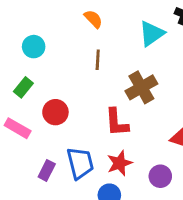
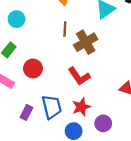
brown cross: (141, 87) -> (86, 42), moved
red L-shape: (117, 122) -> (79, 76), turned -30
purple circle: (160, 176) -> (103, 123), moved

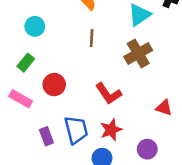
brown cross: (86, 42) -> (138, 54), moved
purple rectangle: (26, 112) -> (46, 136), turned -48
purple circle: (103, 123) -> (147, 149), moved

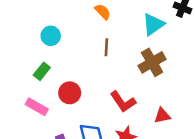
red triangle: (164, 108) -> (162, 116), moved, turned -30

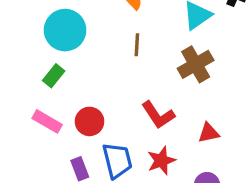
cyan circle: (51, 36) -> (65, 30), size x1.6
red circle: (70, 93) -> (90, 121), moved

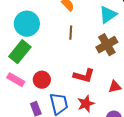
green rectangle: (54, 76) -> (20, 52), size x1.6
red L-shape: (158, 115) -> (84, 76), turned -40

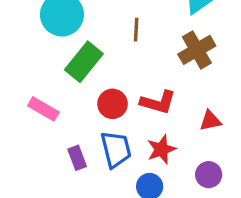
green rectangle: (20, 52) -> (84, 62), moved
red circle: (42, 80) -> (113, 104), moved

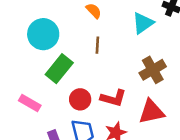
brown cross: (197, 50) -> (153, 70), moved
red triangle: (210, 121) -> (151, 112), size x1.6

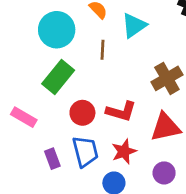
cyan triangle: (143, 23) -> (134, 25), moved
cyan circle: (43, 34) -> (57, 30), moved

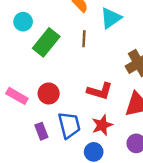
cyan circle: (57, 30) -> (23, 22), moved, size x0.6
green rectangle: (58, 77) -> (46, 42), moved
red circle: (82, 113) -> (49, 93), moved

